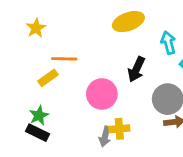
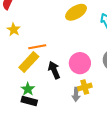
black arrow: (136, 69) -> (54, 70), moved, turned 144
yellow rectangle: (48, 78) -> (29, 62), size x1.5
pink circle: (102, 94) -> (80, 63), moved

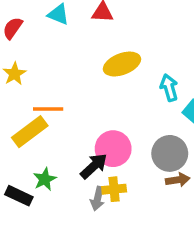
black arrow: (54, 70) -> (94, 166), moved, turned 60
green star: (28, 89) -> (45, 179), moved

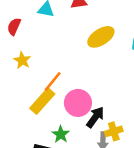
orange line: (48, 109) -> (53, 81), turned -40
pink circle: (113, 149) -> (78, 103), moved

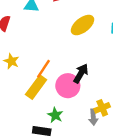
yellow star: (22, 60) -> (11, 61), moved
black arrow: (95, 117) -> (81, 73), moved

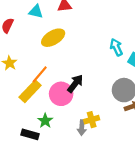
yellow ellipse: (83, 25) -> (53, 38), moved

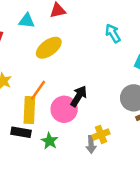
cyan arrow: (116, 47) -> (113, 33), moved
yellow rectangle: (30, 91) -> (29, 110), turned -35
black rectangle: (30, 134) -> (21, 132), moved

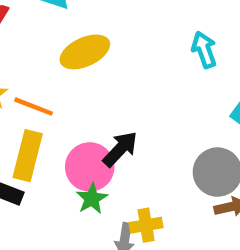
orange line: (38, 90) -> (34, 107), moved, turned 65
green star: (50, 141) -> (92, 199), moved

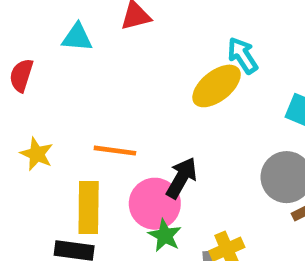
yellow ellipse: (85, 52) -> (217, 86), moved
orange line: (34, 107) -> (115, 151), moved

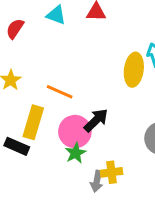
yellow ellipse: (217, 86) -> (134, 70), turned -60

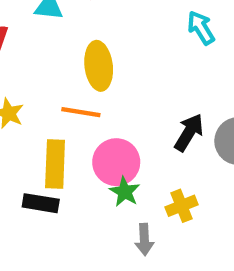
yellow ellipse: (134, 70) -> (99, 66), moved
black arrow: (96, 120) -> (189, 132), moved
gray arrow: (97, 181) -> (144, 239), moved

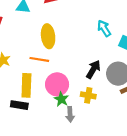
cyan arrow: (201, 28) -> (104, 28), moved
yellow cross: (181, 206) -> (88, 95), moved, turned 32
gray arrow: (144, 239) -> (70, 114), moved

